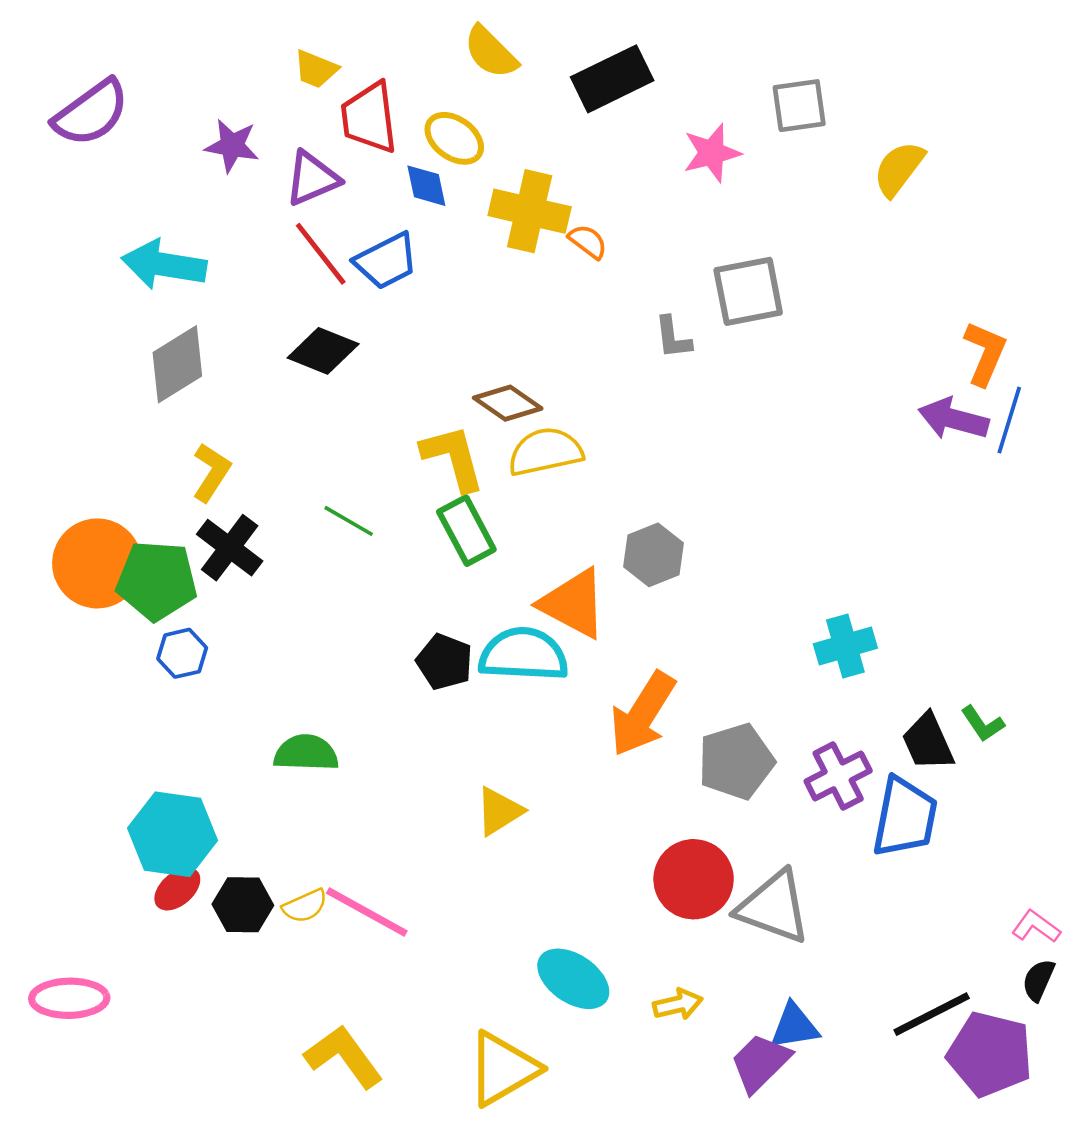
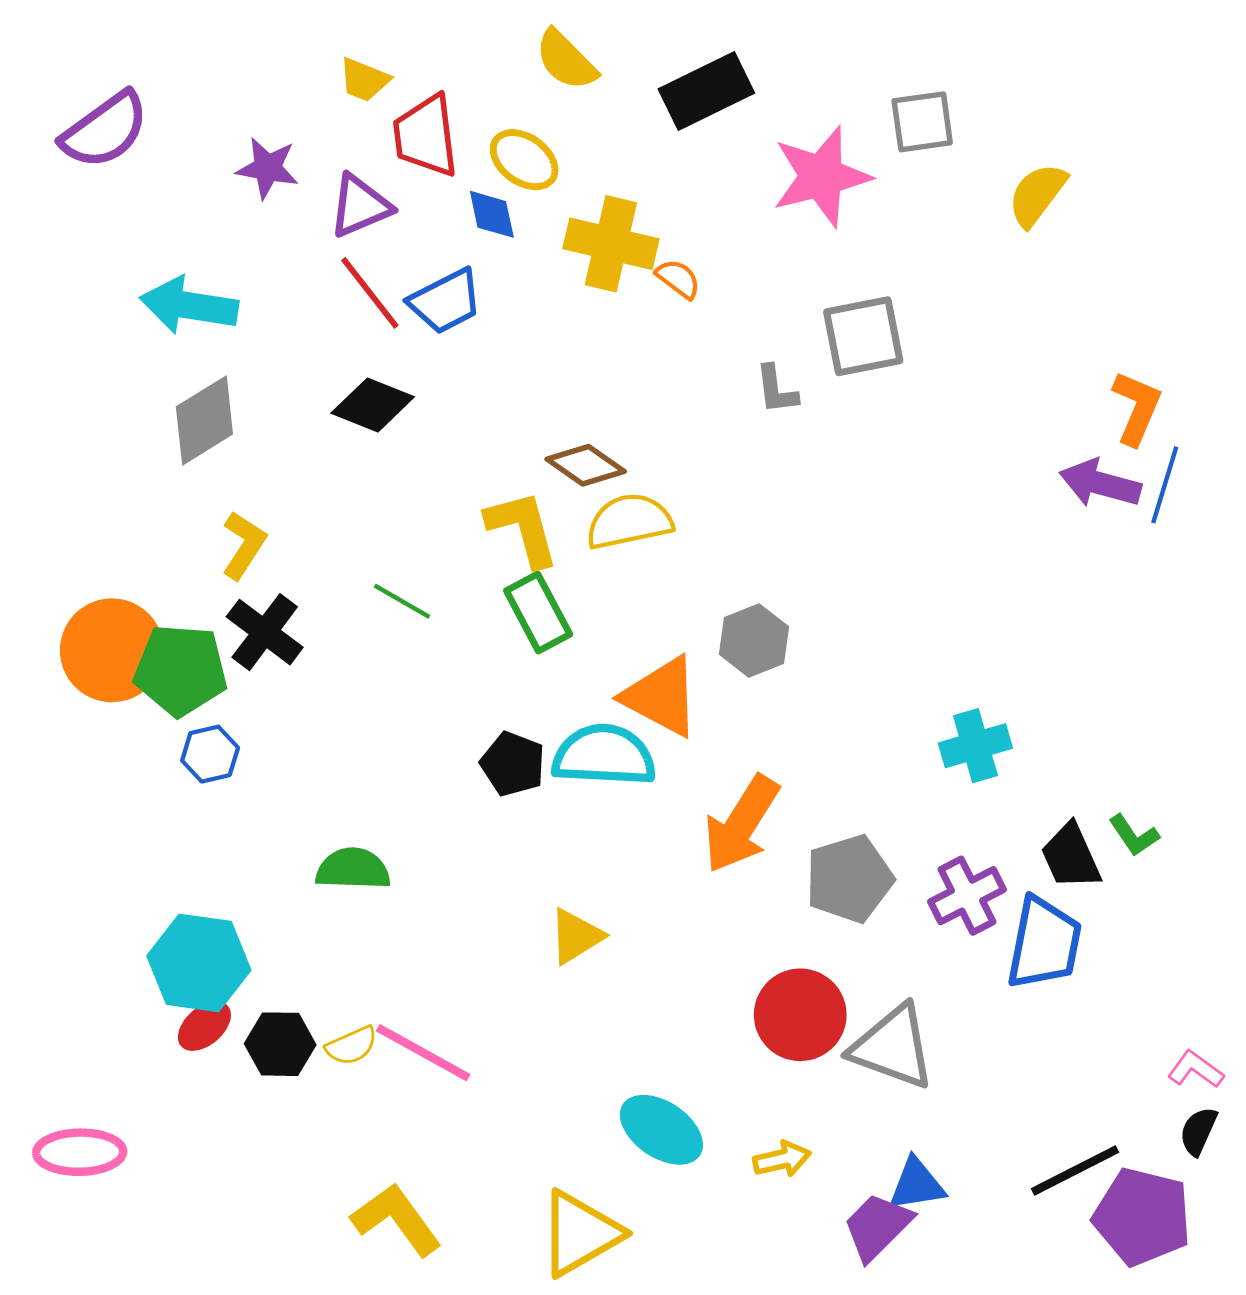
pink star: (712, 153) -> (821, 176), size x1.5

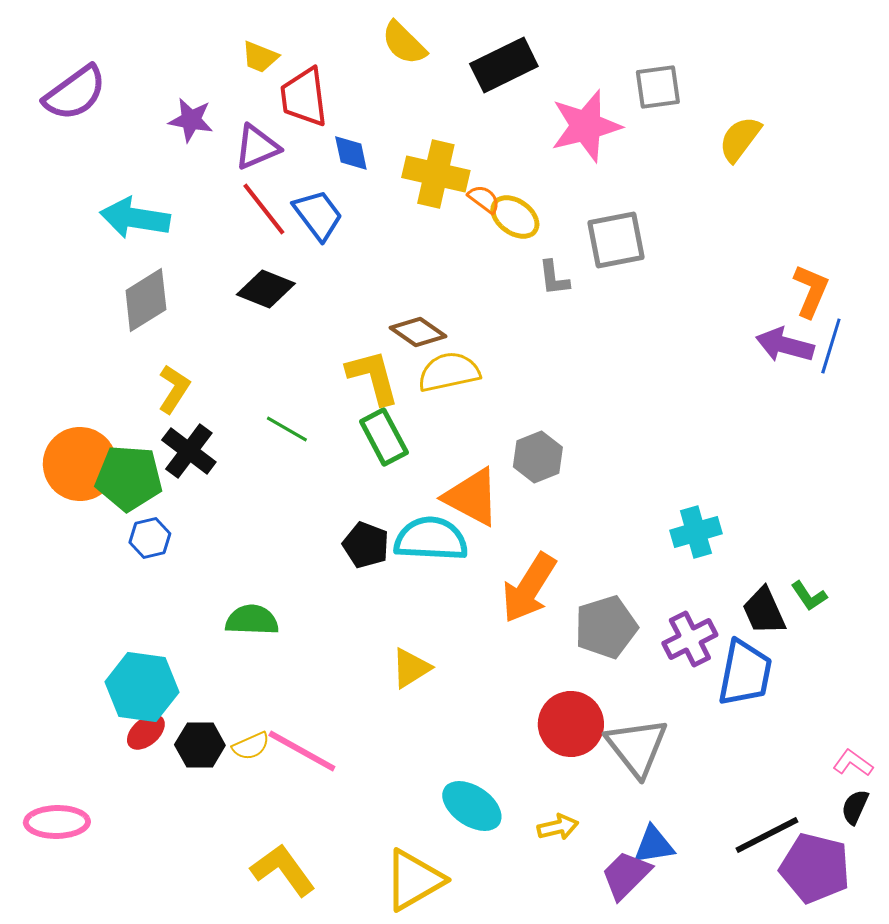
yellow ellipse: (524, 160) -> (515, 217), moved
blue trapezoid: (446, 301) -> (318, 215), turned -100
gray triangle: (893, 1047) -> (637, 747), turned 32

